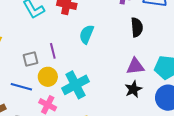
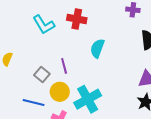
gray square: (30, 59) -> (42, 75), turned -35

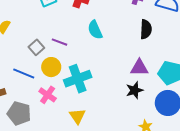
cyan semicircle: (97, 48) -> (95, 30), turned -54
purple line: (64, 66) -> (60, 42), turned -63

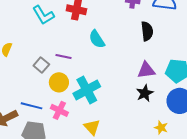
blue line: (24, 74) -> (31, 106), moved

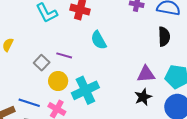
black semicircle: (147, 31) -> (164, 37), moved

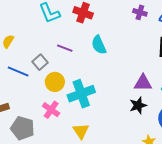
purple line: (64, 55) -> (65, 48), moved
blue line: (29, 103) -> (18, 72), moved

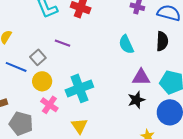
cyan semicircle: (99, 45) -> (126, 44), moved
yellow circle: (55, 82) -> (42, 81), moved

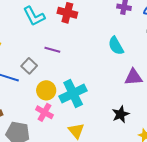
yellow circle: (42, 81) -> (46, 90), moved
black star: (136, 100) -> (121, 114), moved

